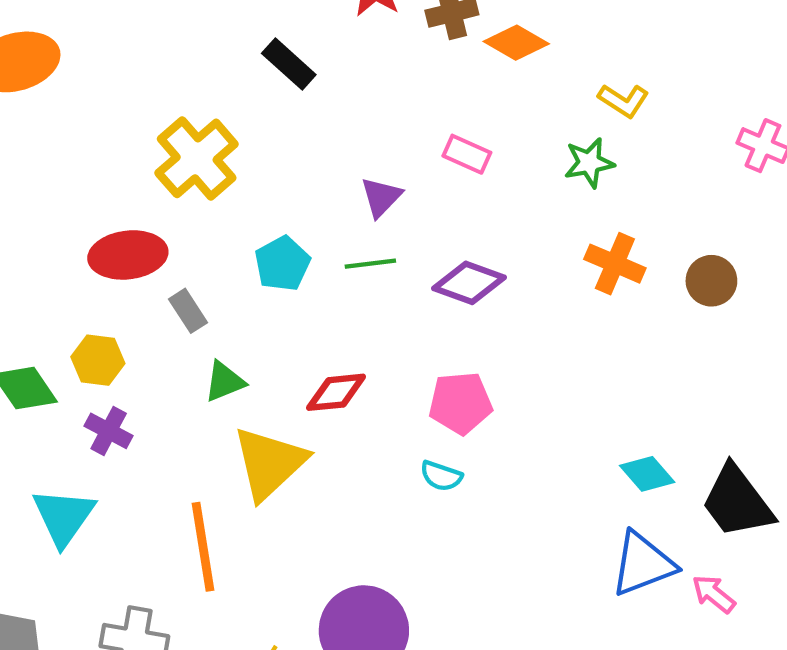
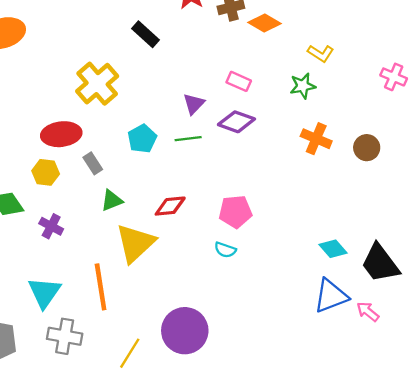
purple diamond: (469, 283) -> (236, 122), moved
yellow hexagon: (98, 360) -> (46, 172), moved
cyan triangle: (64, 517) -> (44, 292), moved

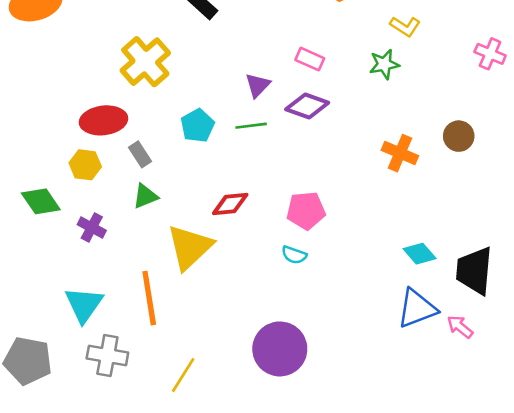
orange cross: (316, 139) -> (400, 153), moved
green triangle: (112, 200) -> (145, 196), moved
black trapezoid: (380, 263) -> (474, 271), turned 42
purple circle: (185, 331) -> (280, 349), moved

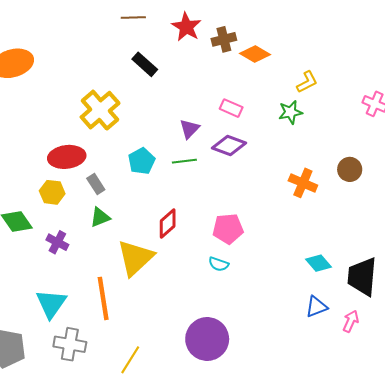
yellow L-shape: (405, 26) -> (307, 82), turned -60
red diamond: (230, 204) -> (168, 224), turned -36
blue triangle: (417, 308) -> (316, 307), size x0.7
pink arrow: (460, 327) -> (351, 321), turned 75

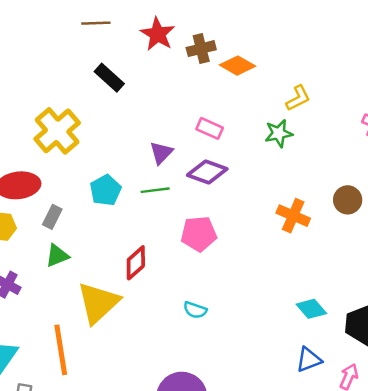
gray rectangle: (96, 184) -> (52, 217), turned 60
pink pentagon: (228, 229) -> (199, 234), moved

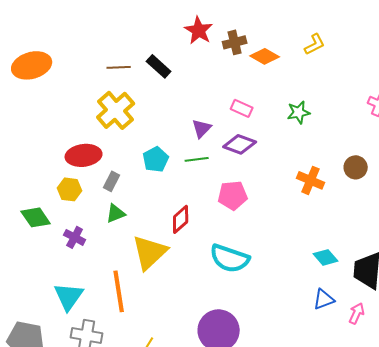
brown line: (96, 23) -> (119, 67), moved
yellow L-shape: (298, 98) -> (315, 44), moved
cyan semicircle: (195, 310) -> (230, 258), size x2.0

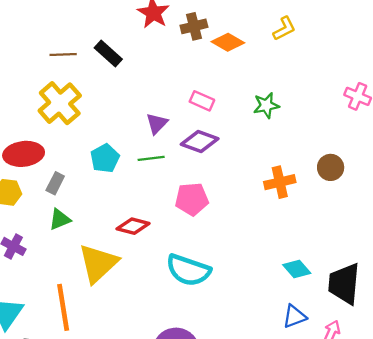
orange cross: (311, 180) -> (280, 182), turned -36
red diamond: (181, 219) -> (133, 226), turned 56

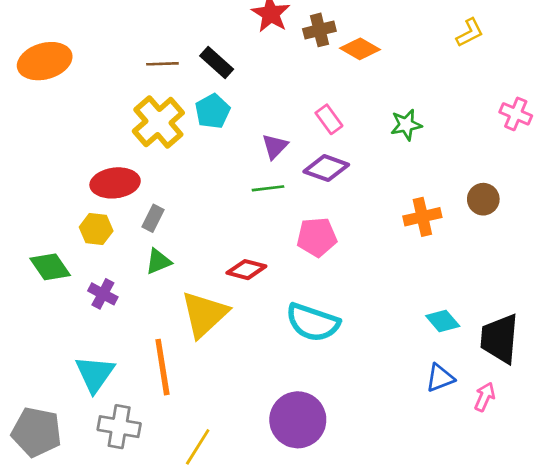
yellow L-shape: (284, 29) -> (470, 33), moved
pink rectangle: (202, 101) -> (329, 119), turned 30
cyan pentagon: (105, 158) -> (213, 111), moved

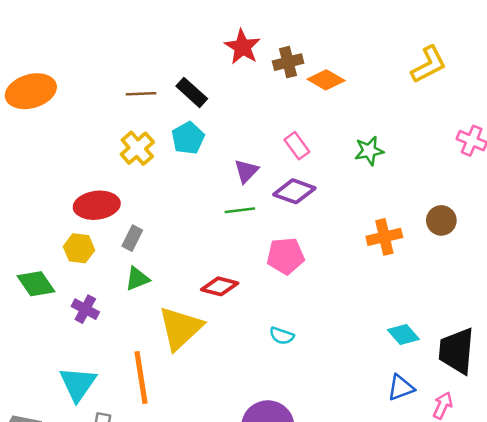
yellow L-shape: (470, 33) -> (429, 65), size x1.4
yellow cross: (158, 122) -> (137, 148), size x0.7
cyan semicircle: (313, 322) -> (282, 336), size x0.5

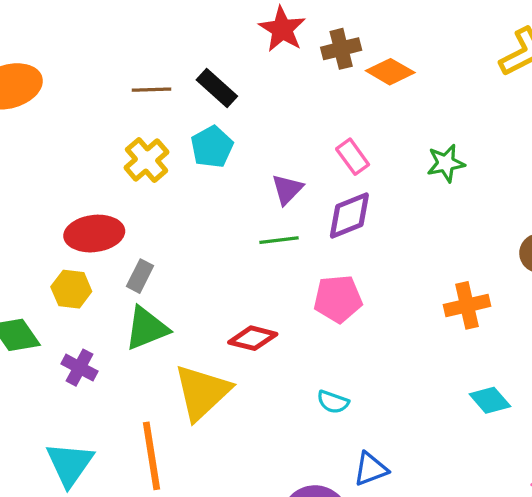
purple diamond: (294, 191) -> (349, 216), turned -42
orange cross: (384, 237) -> (467, 305), moved
green triangle: (137, 279) -> (147, 328), size x1.4
blue triangle: (401, 388) -> (371, 469), moved

